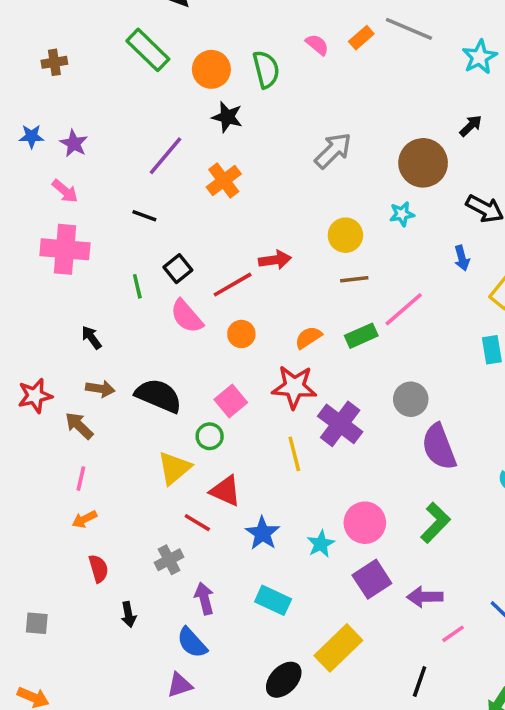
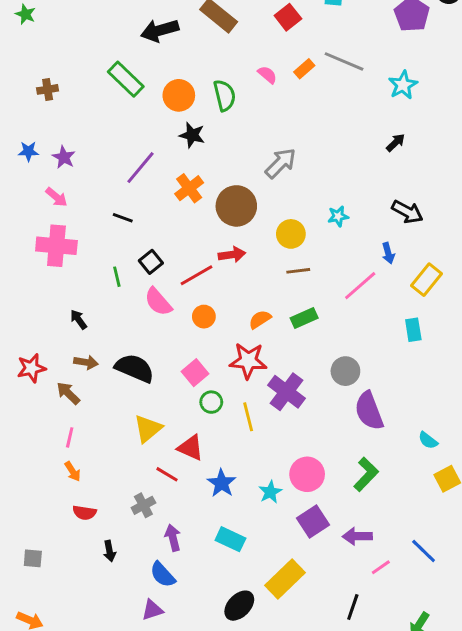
brown circle: (423, 163) -> (236, 206), moved
pink line: (404, 309) -> (360, 286), moved
green circle: (210, 436) -> (211, 402), moved
orange arrow: (84, 519) -> (73, 471), turned -96
red semicircle: (98, 569) -> (84, 513), turned 115

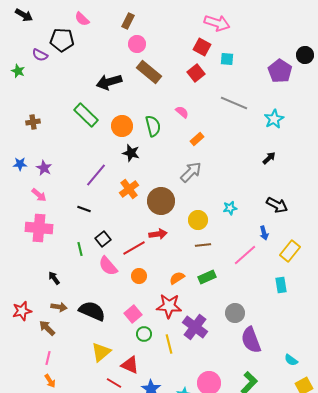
orange rectangle: (304, 69) -> (197, 139), moved

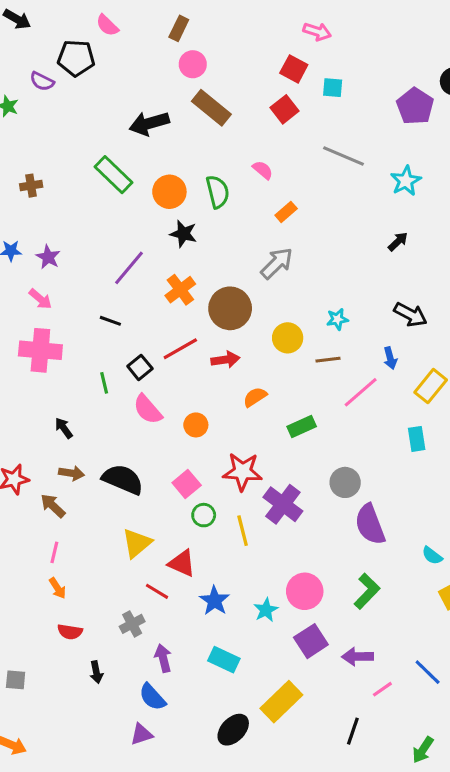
pink arrow: (217, 23) -> (317, 32), size x0.7
brown line: (203, 245) -> (328, 360), moved
red line: (134, 248) -> (180, 349), moved
orange semicircle: (177, 278) -> (255, 397), moved

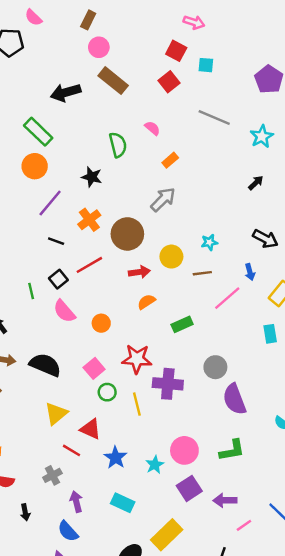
orange circle: (169, 192) -> (35, 166), moved
black line: (110, 321) -> (56, 241), moved
red arrow: (225, 360) -> (139, 272), moved
purple cross: (283, 504) -> (168, 384), turned -32
green L-shape: (367, 591) -> (232, 450), turned 36

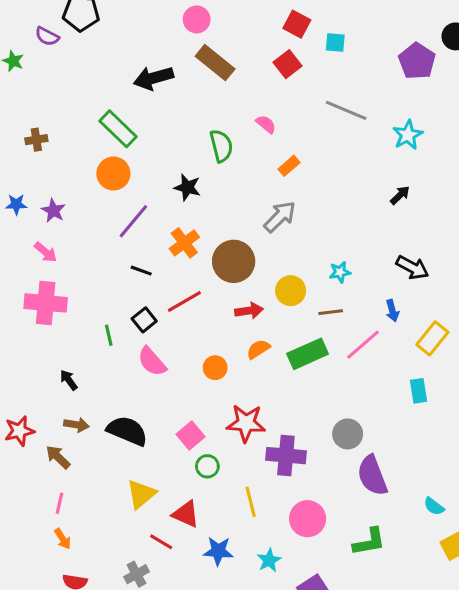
orange circle: (101, 323) -> (215, 368), moved
green rectangle: (182, 324) -> (308, 354), moved, size x1.4
yellow line: (137, 404) -> (251, 502), moved
pink circle: (184, 450) -> (308, 519), moved
blue star: (115, 458) -> (218, 551), turned -30

